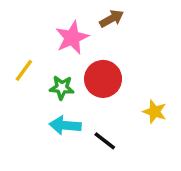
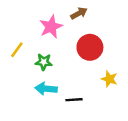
red circle: (103, 79) -> (90, 47), moved
black line: (105, 141) -> (74, 100), turned -42

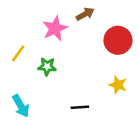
red circle: (90, 47) -> (118, 40), moved
cyan arrow: (46, 89) -> (21, 106), moved, turned -125

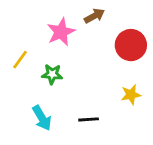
yellow star: (118, 85) -> (131, 95), turned -30
cyan arrow: (21, 106) -> (42, 118), moved

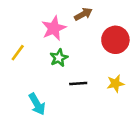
green star: (52, 74) -> (59, 58), moved, turned -30
black line: (89, 119) -> (78, 83), moved

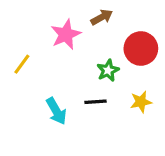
green star: (59, 58) -> (108, 70), moved
cyan arrow: (37, 104) -> (56, 111), moved

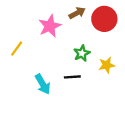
red circle: (141, 49) -> (104, 19), moved
yellow star: (141, 102) -> (107, 65), moved

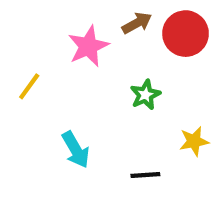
yellow star: (107, 65) -> (194, 141), moved
black line: (72, 77) -> (145, 175), moved

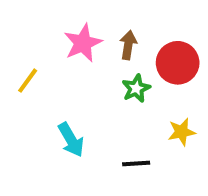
brown arrow: (137, 23) -> (128, 45), moved, turned -52
red circle: (186, 34) -> (178, 63), moved

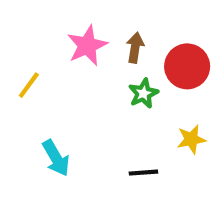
cyan arrow: (71, 140) -> (56, 158), moved

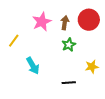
red circle: (187, 66) -> (89, 20), moved
cyan arrow: (56, 158) -> (33, 66), moved

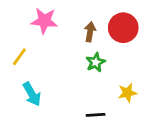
pink star: (42, 22) -> (44, 21), moved, turned 30
cyan arrow: (33, 66) -> (32, 94), moved

